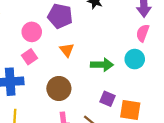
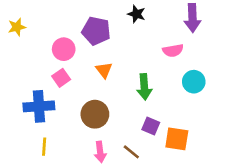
pink semicircle: (143, 33) -> (173, 50), moved, turned -120
cyan circle: (135, 59) -> (194, 82), moved
green arrow: (102, 65) -> (144, 87), turned 85

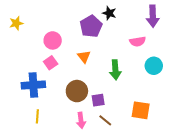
purple pentagon: (96, 31) -> (91, 26), moved, turned 30
purple square: (151, 126) -> (98, 100), moved, turned -32

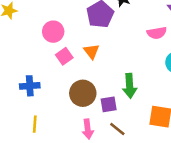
pink square: (51, 63) -> (64, 56), moved
green arrow: (115, 70) -> (130, 86), moved
blue cross: (33, 85) -> (30, 86), size x0.7

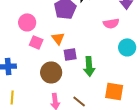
pink square: (64, 56) -> (36, 42), turned -32
purple square: (109, 104) -> (70, 54), moved

